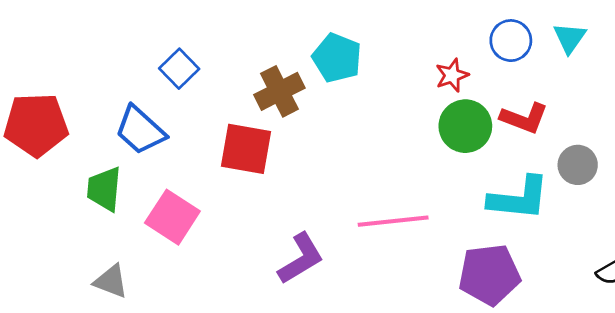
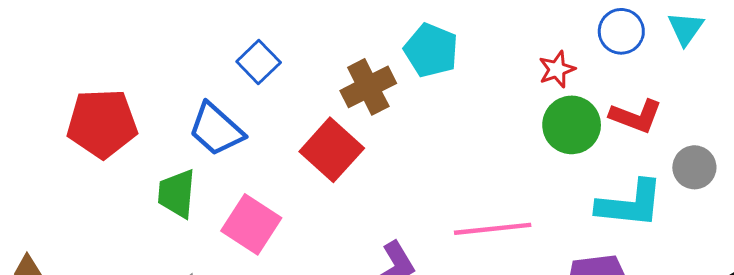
red square: (246, 149) -> (332, 150), turned 32

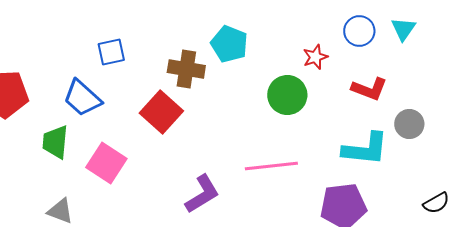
blue square: (259, 62) -> (111, 52), turned 32
brown cross: (368, 87) -> (186, 69), turned 36
green circle: (572, 125) -> (287, 95), moved

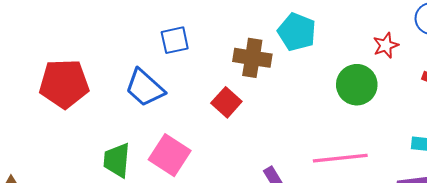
red square: (161, 112) -> (226, 102), size x0.7
green trapezoid: (55, 142) -> (117, 160), moved

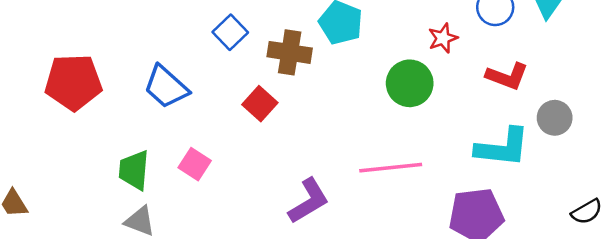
blue square: (175, 40) -> (230, 32), moved, turned -32
pink square: (170, 155) -> (195, 164), size x0.7

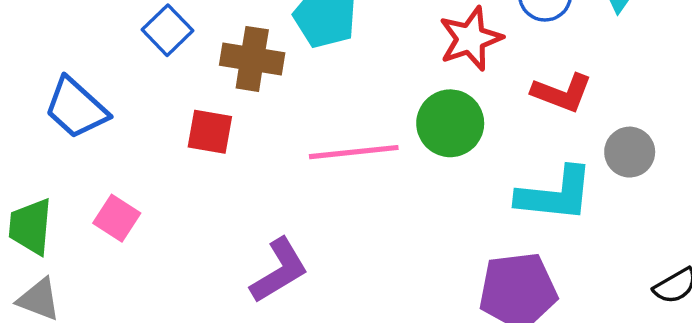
red star: (443, 38) -> (471, 39), size x1.5
green circle: (410, 83) -> (450, 123), moved
red square: (260, 104) -> (210, 132), turned -32
pink line: (391, 168) -> (354, 152), moved

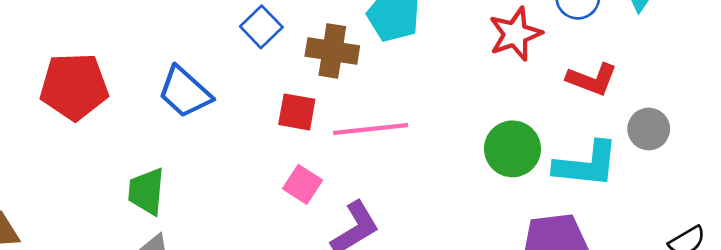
green circle: (450, 123) -> (512, 149), moved
pink line: (354, 152) -> (371, 129), moved
pink square: (117, 218) -> (303, 184), moved

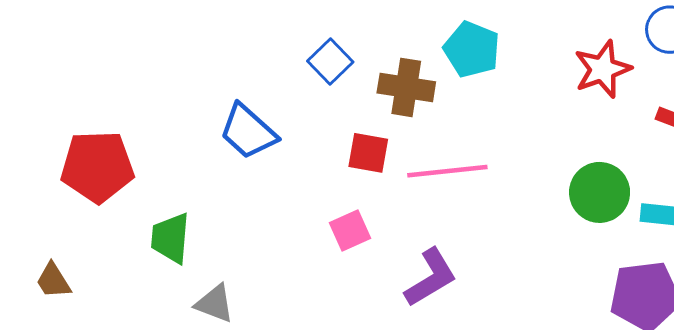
red pentagon: (74, 86) -> (97, 167), moved
pink square: (303, 184) -> (350, 230), moved, turned 33
green trapezoid: (146, 191) -> (170, 238), moved

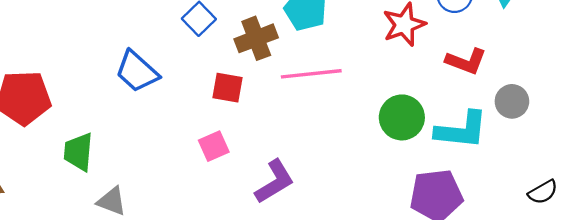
brown cross: (406, 87) -> (256, 38), turned -30
pink line: (447, 171) -> (311, 74), moved

